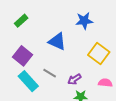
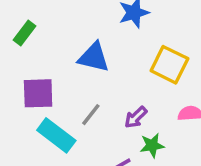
purple square: (22, 56) -> (38, 93), turned -30
gray line: (50, 73) -> (91, 115), turned -72

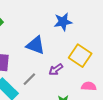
purple arrow: (136, 117) -> (56, 69), moved

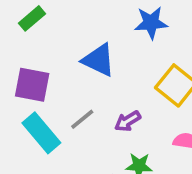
purple arrow: (56, 69) -> (128, 121), moved

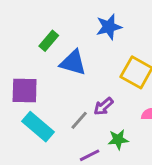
green rectangle: (32, 18) -> (49, 41), moved
gray line: (82, 119) -> (79, 120), moved

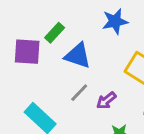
purple square: (25, 90) -> (27, 52), moved
gray line: (79, 120) -> (79, 93), moved

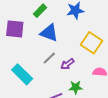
green rectangle: (55, 33) -> (40, 11), moved

